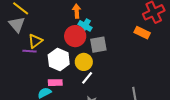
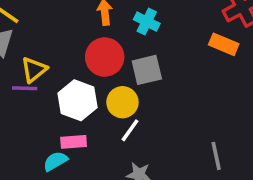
cyan cross: (85, 26) -> (147, 22), moved

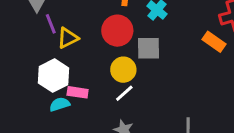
yellow triangle: (34, 70) -> (68, 38), moved
purple line: (25, 88) -> (51, 24), moved, turned 54
white hexagon: (78, 100) -> (54, 76), moved

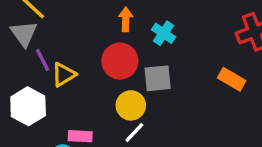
orange rectangle: (214, 42) -> (232, 79), moved
white hexagon: (54, 76) -> (28, 106), moved

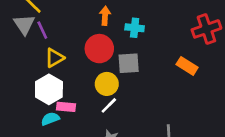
cyan cross: (164, 33) -> (135, 28), turned -30
purple line: (43, 60) -> (42, 30), moved
white hexagon: (28, 106) -> (49, 89), moved

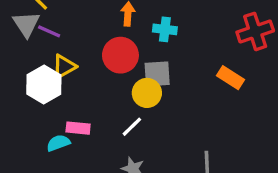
purple line: (42, 30) -> (49, 31), turned -42
yellow circle: (107, 84) -> (147, 93), moved
white hexagon: (49, 89) -> (44, 85), moved

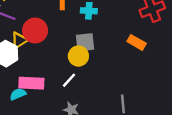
red circle: (120, 55) -> (35, 30), moved
pink rectangle: (78, 128) -> (31, 83), size x1.5

